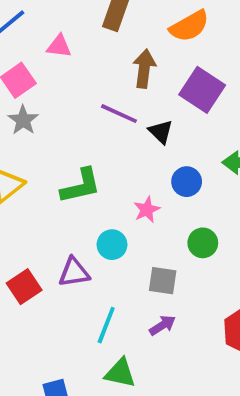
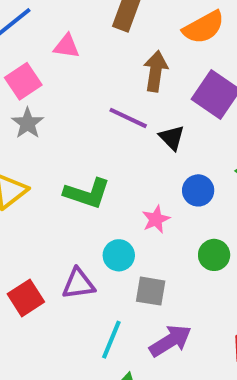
green L-shape: (81, 186) -> (87, 193), turned 30
gray square: (163, 281) -> (151, 291), moved
purple arrow: (162, 325) -> (170, 341), size x1.5

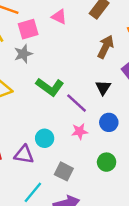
purple line: (128, 118) -> (77, 103), moved
green L-shape: (87, 193) -> (50, 87), moved
cyan circle: (119, 255) -> (45, 138), moved

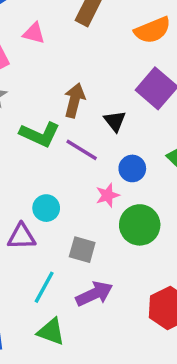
brown arrow: (106, 47) -> (75, 100), moved
pink star: (80, 131) -> (108, 195), moved
green circle: (107, 162) -> (140, 225), size x1.5

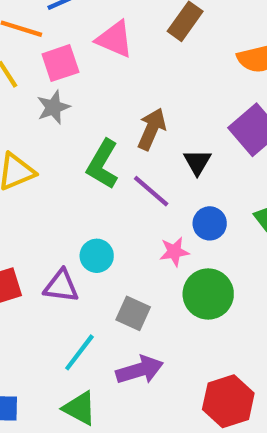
pink triangle: (34, 33) -> (115, 39), size x1.4
green L-shape: (40, 134) -> (103, 164), turned 87

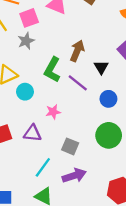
pink star: (174, 252) -> (53, 112), moved
cyan circle: (97, 256) -> (25, 92), moved

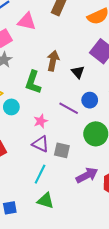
purple line: (78, 83) -> (69, 108), moved
purple triangle: (32, 133) -> (41, 144), moved, turned 30
purple arrow: (74, 176) -> (87, 175), moved

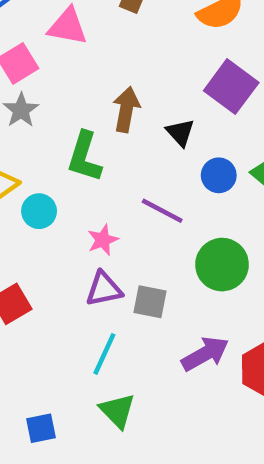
blue circle: (90, 100) -> (219, 175), moved
purple triangle: (41, 144) -> (104, 289), turned -36
green triangle: (46, 201) -> (117, 411), turned 30

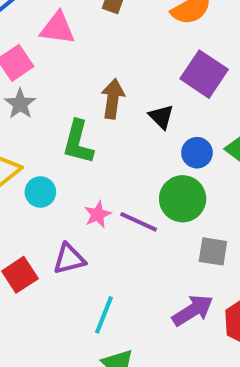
purple line: (162, 211) -> (139, 222), moved
green circle: (222, 265) -> (183, 199), moved
purple triangle: (104, 289) -> (69, 259), moved
gray square: (150, 302) -> (213, 251), moved

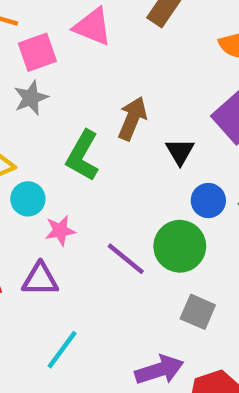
pink star: (98, 215) -> (60, 231), moved

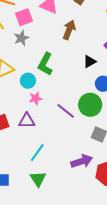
brown arrow: (132, 118) -> (69, 30), moved
black triangle: (180, 152) -> (90, 62), turned 32
cyan circle: (28, 199) -> (28, 81), moved

